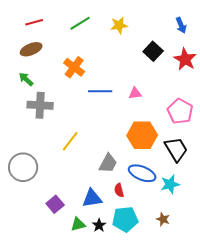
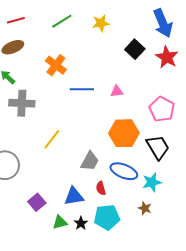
blue arrow: (181, 25) -> (163, 23), size x1.8
brown star: (163, 219) -> (145, 208), moved

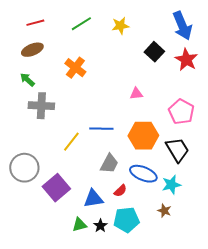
blue line: (82, 89) -> (101, 129), moved
red semicircle: (101, 188) -> (120, 191), turned -120
purple square: (37, 202) -> (56, 188), moved, size x1.5

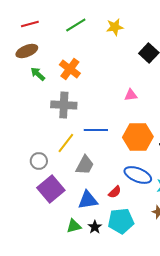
green arrow: (27, 80) -> (38, 74), moved
gray cross: (41, 106) -> (64, 105), moved
gray trapezoid: (109, 164) -> (85, 165), moved
gray circle: (24, 168) -> (39, 161), moved, size x0.6

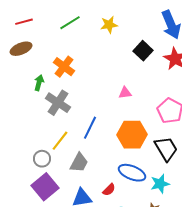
green arrow: (38, 74) -> (39, 83), moved, turned 63
gray cross: (64, 105) -> (58, 103), turned 30
blue line: (96, 130) -> (90, 128), turned -65
gray circle: (39, 161) -> (42, 159), moved

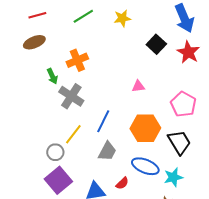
orange cross: (64, 67) -> (77, 60), turned 30
green arrow: (39, 83) -> (52, 76), turned 140
gray trapezoid: (79, 163) -> (107, 151), moved

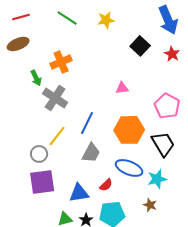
green line: (83, 16) -> (67, 18), turned 65
red star: (188, 52) -> (172, 54), size x0.7
purple square: (58, 180) -> (42, 182), turned 32

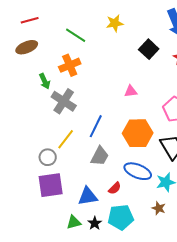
green line: (67, 18) -> (76, 35), moved

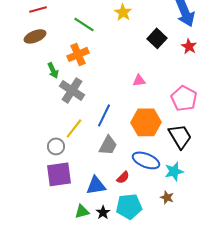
yellow star: (115, 23) -> (123, 12), turned -30

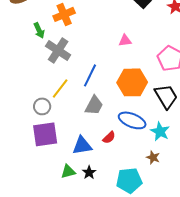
cyan star: (174, 171) -> (160, 131), turned -30
cyan pentagon: (129, 206) -> (129, 180), moved

